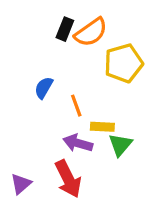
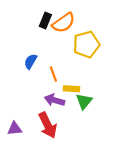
purple triangle: (21, 184) -> (15, 129), turned 35

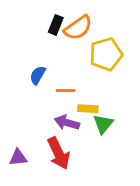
orange line: (53, 74) -> (66, 91), turned -70

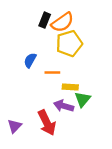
yellow pentagon: (106, 54) -> (69, 44), moved
purple arrow: (67, 123) -> (64, 106), moved
purple triangle: (18, 157) -> (14, 126), turned -40

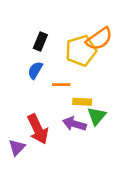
black rectangle: (45, 20) -> (40, 42), moved
orange semicircle: (62, 22) -> (99, 39), moved
red arrow: (47, 123) -> (38, 129), moved

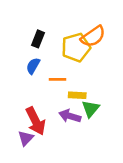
purple triangle: (17, 147) -> (26, 138), moved

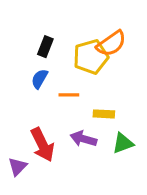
yellow rectangle: (77, 95) -> (104, 114), moved
green triangle: (91, 109) -> (123, 143), moved, turned 30
purple triangle: (26, 138) -> (18, 167), moved

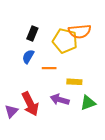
orange semicircle: (111, 44) -> (80, 31), turned 30
yellow pentagon: (91, 57) -> (65, 41), turned 30
purple triangle: (18, 167) -> (11, 111), moved

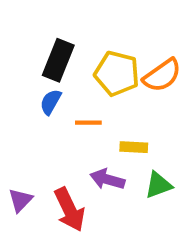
orange semicircle: (80, 31) -> (162, 75), moved, turned -30
black rectangle: (32, 33) -> (58, 60), size x1.5
red arrow: (30, 104) -> (70, 210), moved

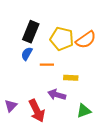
green triangle: (158, 185) -> (84, 111), moved

